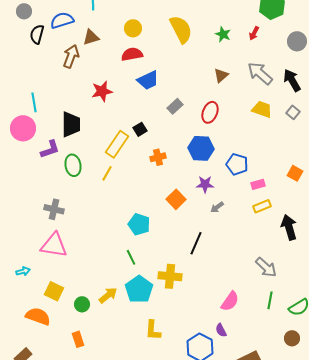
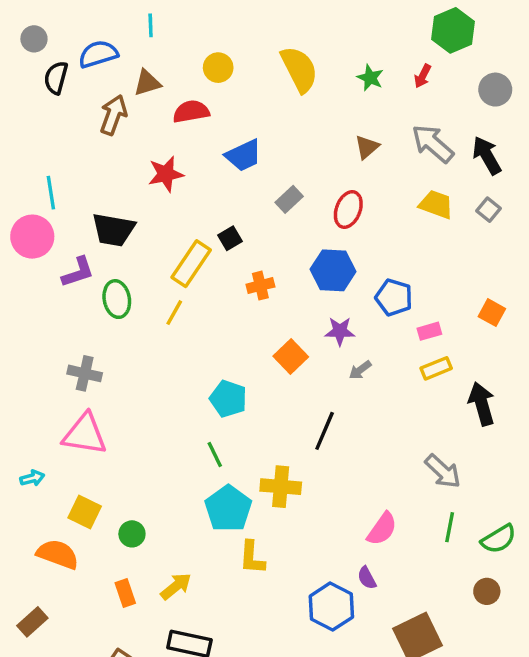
red semicircle: (132, 54) -> (191, 112), moved
black trapezoid: (71, 124) -> (113, 230), turned 100
yellow arrow: (108, 295) -> (176, 586), moved
yellow L-shape: (153, 330) -> (252, 558), moved

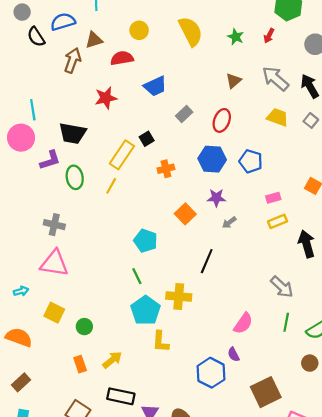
black semicircle: (56, 78) -> (36, 37), turned -48
blue pentagon: (394, 297) -> (251, 161), moved
orange semicircle: (58, 554) -> (19, 337), moved

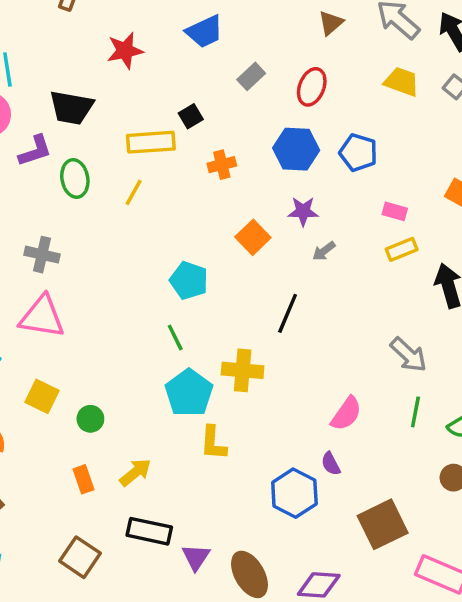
yellow rectangle: (122, 155) -> (151, 142), turned 52
pink rectangle: (273, 198) -> (395, 211), turned 32

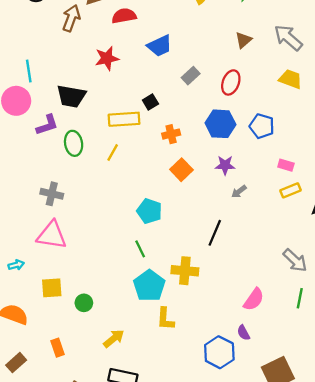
orange square: (253, 237) -> (181, 170), moved
yellow square: (42, 396) -> (52, 288), turned -30
orange rectangle: (83, 479) -> (57, 348), moved

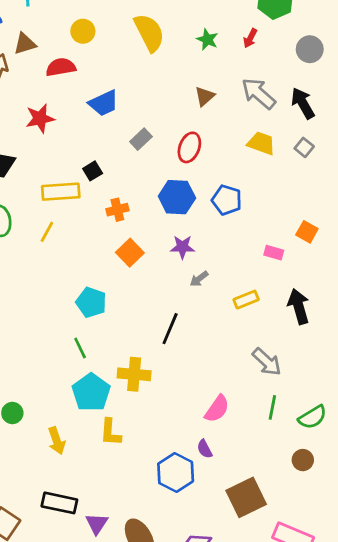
pink rectangle: (286, 165) -> (274, 253), moved
yellow rectangle: (290, 190) -> (246, 300), moved
yellow arrow: (114, 338) -> (57, 441), moved, turned 110

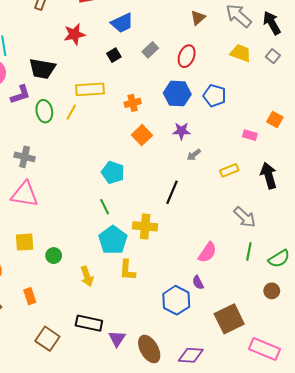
black square: (93, 171) -> (114, 55), moved
yellow line: (47, 232) -> (71, 112), moved

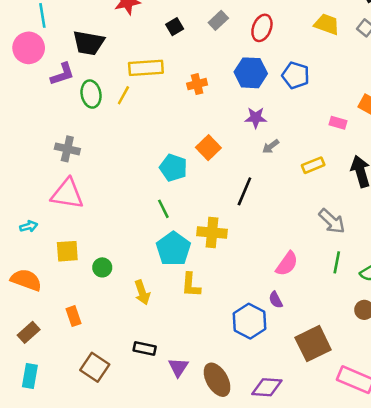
orange square: (142, 135) -> (208, 148), moved
black rectangle: (89, 323) -> (145, 349), size x0.7

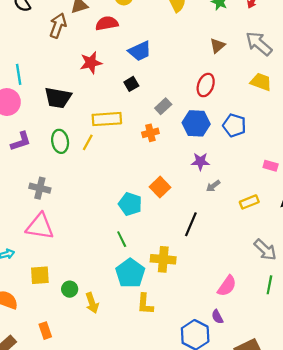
gray rectangle: (218, 20) -> (163, 106), moved
purple L-shape: (62, 74) -> (21, 141), moved
yellow arrow: (142, 292) -> (92, 303), moved

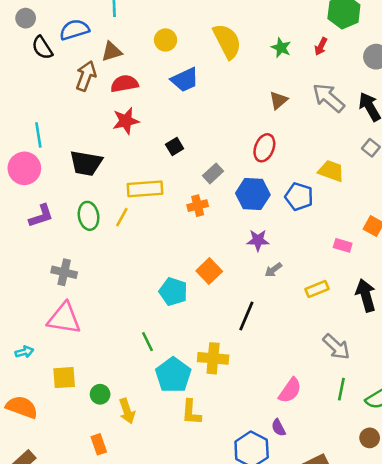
red semicircle: (107, 23) -> (124, 84), moved
blue trapezoid: (140, 51) -> (185, 80), moved
yellow trapezoid: (261, 82) -> (331, 171), moved
green line: (122, 239) -> (148, 342), moved
orange rectangle: (45, 331) -> (99, 444), moved

